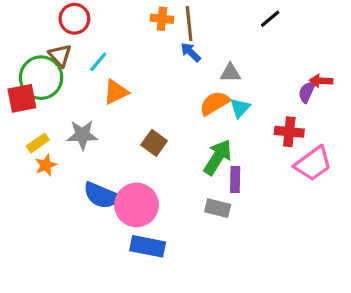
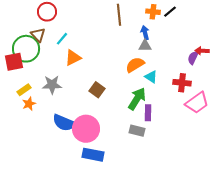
orange cross: (162, 19) -> (153, 12), moved
blue arrow: (191, 52) -> (145, 33), moved, turned 32
cyan triangle: (240, 108) -> (151, 77), moved, turned -40

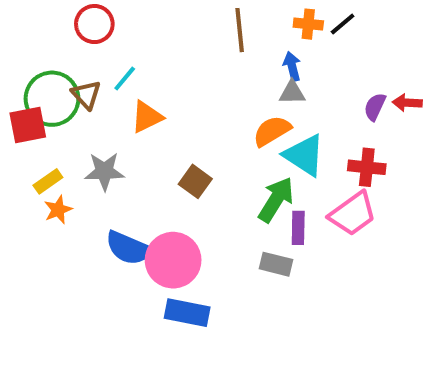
brown triangle: (38, 35) -> (86, 95), moved
purple semicircle: (193, 58) -> (375, 107), moved
cyan triangle: (151, 77) -> (304, 155), size x1.6
pink trapezoid: (197, 103) -> (353, 214), moved

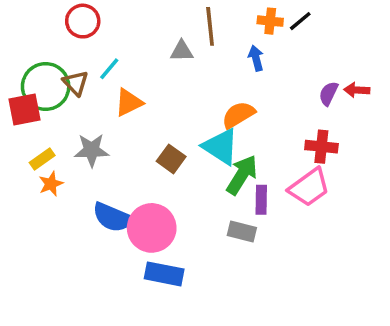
gray triangle: (292, 93) -> (182, 51), moved
cyan triangle: (304, 155) -> (221, 147), moved

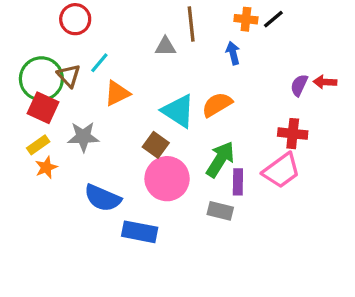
red square: (24, 109) -> (43, 108), moved, turned 36
cyan triangle: (221, 147) -> (178, 111), moved
pink circle: (152, 228) -> (167, 179), moved
blue rectangle: (164, 274) -> (140, 232), moved

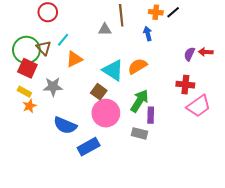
yellow rectangle: (38, 145) -> (24, 92), turned 64
pink trapezoid: (281, 171) -> (199, 106), moved
blue rectangle: (140, 232) -> (89, 147), turned -40

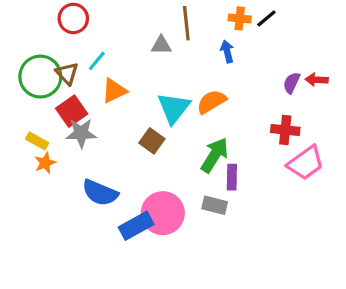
red square: (27, 68) -> (72, 111), moved, turned 30
cyan triangle: (113, 70) -> (174, 108), turned 35
pink circle: (106, 113) -> (163, 213), moved

